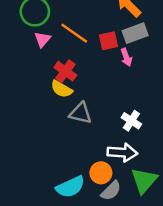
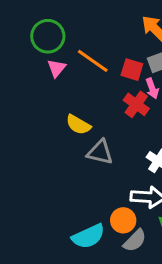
red square: (109, 41) -> (132, 70), turned 30
red cross: (65, 71) -> (136, 104), moved

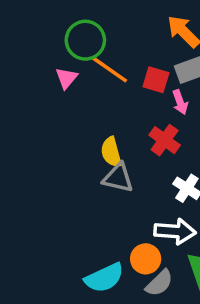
green circle: (48, 36) -> (85, 40), moved
red cross: (136, 104) -> (165, 140), moved
yellow semicircle: (78, 125) -> (111, 152), moved, turned 45

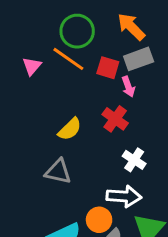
green circle: (85, 40) -> (77, 31), moved
yellow semicircle: (111, 152) -> (70, 129), turned -120
gray triangle: (118, 178) -> (58, 172), moved

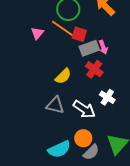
gray rectangle: (139, 59) -> (89, 48), moved
red square: (108, 68) -> (79, 34), moved
white arrow: (124, 196) -> (84, 109), moved, turned 30

